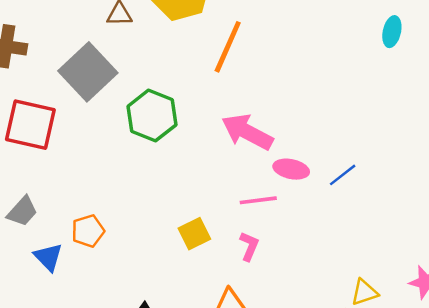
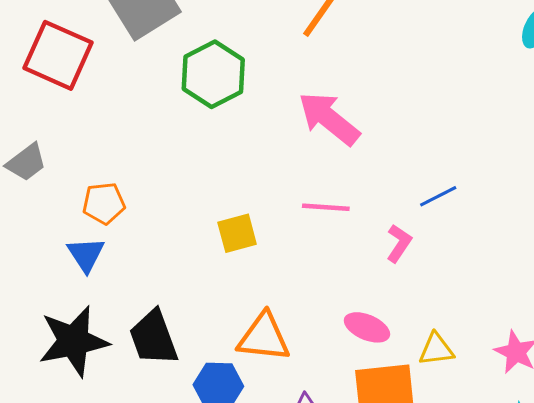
pink ellipse: (291, 169) -> (367, 327), moved
pink L-shape: (249, 246) -> (399, 243), moved
blue triangle: (48, 257) -> (86, 254), moved

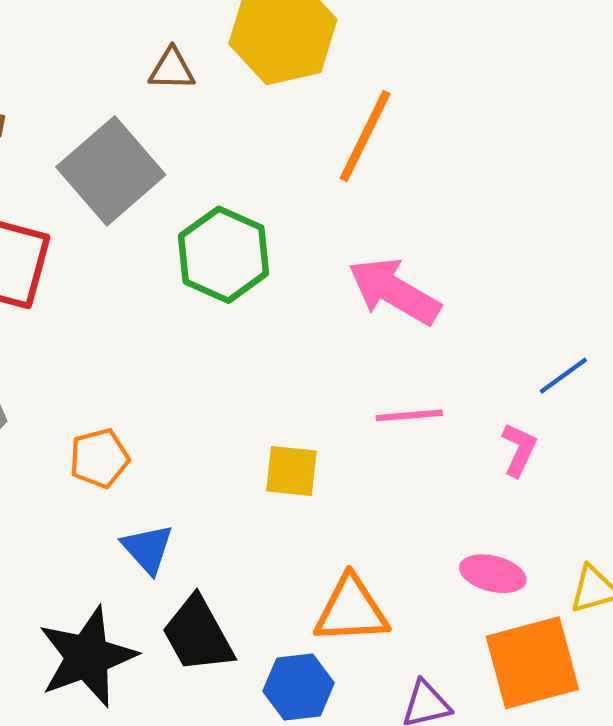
yellow square: (237, 233) -> (291, 471), turned 30
blue triangle: (86, 254) -> (148, 549), moved

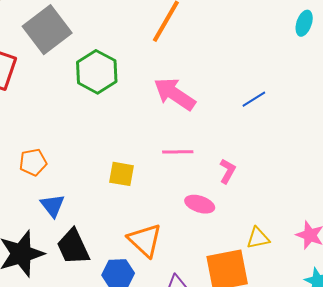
blue line: (563, 376) -> (254, 99), moved
pink ellipse: (493, 574) -> (200, 204), moved
orange triangle: (351, 610) -> (145, 240), turned 42

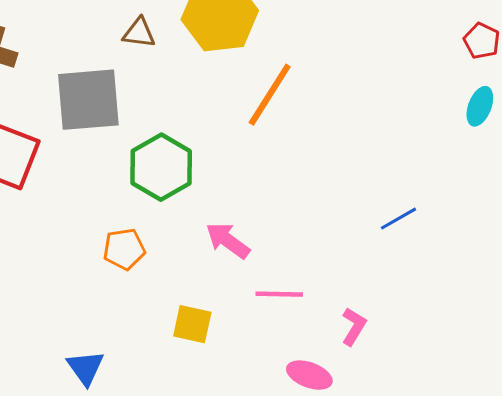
gray square: (47, 30) -> (88, 100), turned 30
pink arrow: (175, 94) -> (228, 241), moved, size x0.7
orange pentagon: (33, 162) -> (124, 249), moved

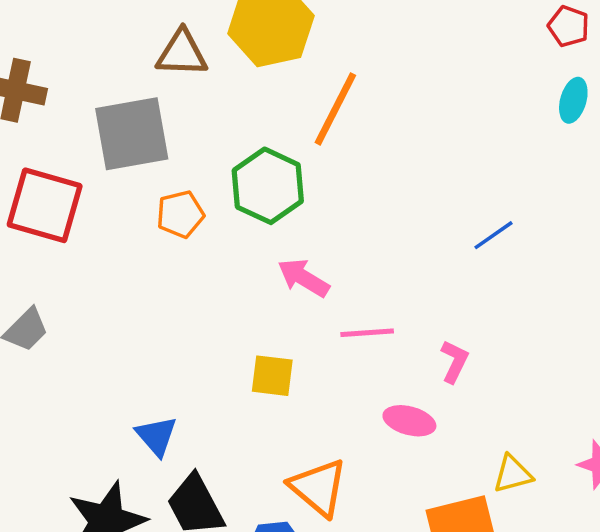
brown triangle: (139, 33) -> (182, 53), size x1.4
green hexagon: (161, 167) -> (268, 186), moved
orange pentagon: (124, 249) -> (180, 214), moved

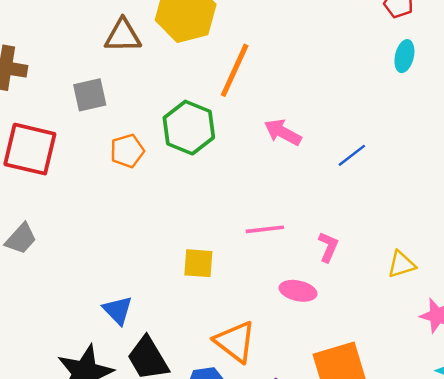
gray square: (132, 134) -> (90, 95), size x0.6
pink arrow: (303, 278) -> (283, 132), moved
yellow triangle: (513, 474) -> (401, 264), moved

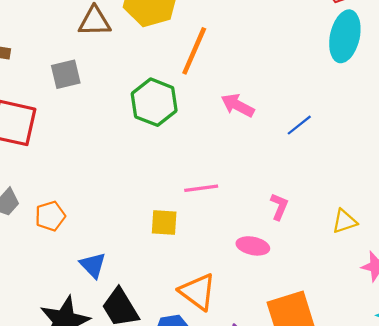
cyan ellipse: (404, 56) -> (345, 36), size x1.8
orange pentagon: (127, 151) -> (50, 216), moved
pink line: (265, 229) -> (201, 188), moved

